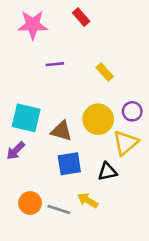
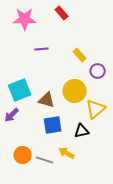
purple circle: (132, 111) -> (98, 71), moved
cyan square: (26, 118) -> (20, 90), turned -35

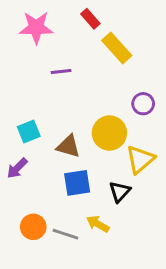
yellow rectangle: (80, 55) -> (117, 48), moved, size x1.5
cyan square: (20, 90) -> (29, 132), size x0.7
black triangle: (82, 131) -> (120, 192), turned -35

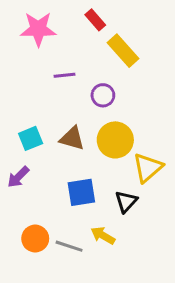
purple circle: (143, 104) -> (103, 95), moved
brown triangle: (68, 146) -> (72, 138), moved

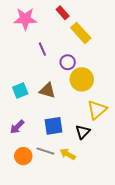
purple line: (64, 75) -> (42, 49), turned 72
yellow circle: (115, 140) -> (82, 79), moved
purple arrow: (18, 177) -> (17, 127), moved
gray line: (69, 246) -> (45, 151), moved

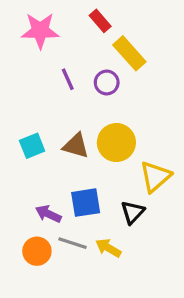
purple circle: (68, 62) -> (107, 83), moved
yellow circle: (82, 79) -> (116, 143), moved
purple arrow: (17, 127) -> (48, 214), moved, turned 70

